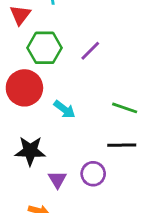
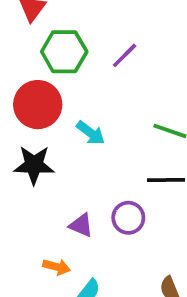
black star: (30, 151) -> (34, 165), moved
purple triangle: (57, 179) -> (81, 225), turned -36

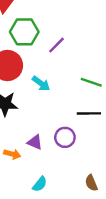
purple line: (125, 55) -> (57, 45), moved
orange arrow: (57, 267) -> (12, 154), moved

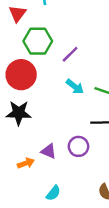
cyan arrow: (41, 83) -> (75, 87), moved
orange arrow: (12, 154) -> (26, 163), turned -35

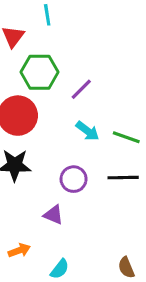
purple circle: (78, 146) -> (74, 179), moved
orange arrow: (26, 163) -> (19, 250), moved

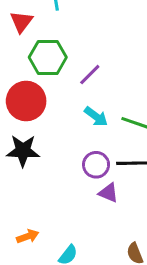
purple circle: (74, 179) -> (96, 165), moved
purple triangle: (53, 215) -> (108, 193), moved

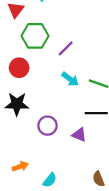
red circle: (26, 101) -> (19, 68), size x0.7
purple circle: (96, 165) -> (47, 126), moved

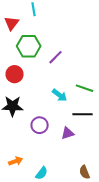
cyan arrow: (70, 79) -> (60, 95), moved
purple triangle: (79, 135) -> (68, 133), turned -40

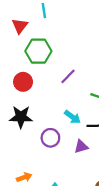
purple line: (56, 57) -> (68, 76), moved
cyan arrow: (60, 95) -> (72, 117), moved

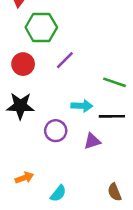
purple line: (68, 76) -> (65, 60), moved
cyan arrow: (72, 117) -> (82, 106), turned -35

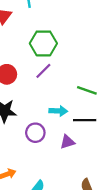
green hexagon: (41, 27) -> (43, 43), moved

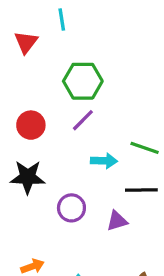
cyan arrow: (58, 111) -> (104, 161), moved

